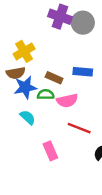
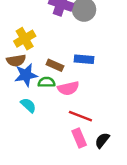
pink rectangle: (50, 151) -> (79, 138), moved

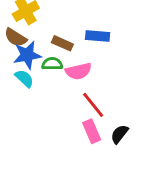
brown semicircle: (16, 60) -> (16, 37), turned 42
cyan semicircle: (28, 105) -> (24, 78), moved
red line: (80, 116) -> (93, 105), turned 30

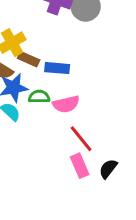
blue rectangle: (98, 36) -> (57, 68), moved
brown rectangle: (62, 43) -> (29, 59), moved

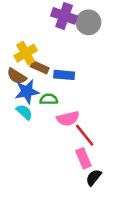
pink semicircle: (66, 104) -> (68, 119), moved
black semicircle: (108, 169) -> (94, 178), moved

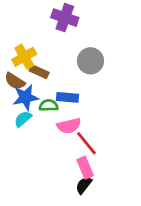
gray circle: (88, 22) -> (91, 61), moved
blue rectangle: (64, 75) -> (68, 97), moved
cyan semicircle: (24, 112) -> (23, 119), turned -84
black semicircle: (94, 178) -> (84, 185), moved

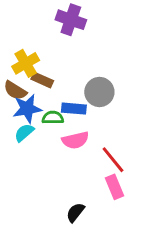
gray circle: (91, 61) -> (99, 92), moved
red line: (86, 143) -> (113, 160), moved
pink rectangle: (85, 168) -> (114, 187), moved
black semicircle: (84, 185) -> (75, 212), moved

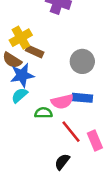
blue rectangle: (74, 109) -> (82, 98), moved
green semicircle: (53, 118) -> (43, 113), moved
red line: (113, 160) -> (71, 132), moved

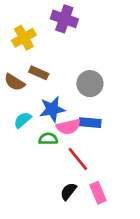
yellow cross: (21, 38) -> (24, 38), moved
blue star: (22, 75) -> (52, 109), moved
pink rectangle: (95, 140) -> (98, 193), moved

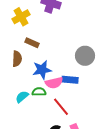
brown semicircle: (14, 82) -> (17, 59), moved, turned -119
gray circle: (90, 84) -> (85, 56), moved
cyan semicircle: (23, 120) -> (22, 97), moved

